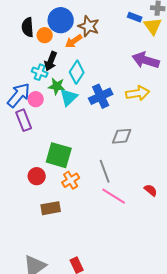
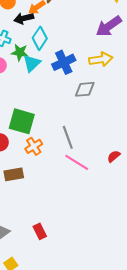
purple arrow: (146, 60) -> (109, 26), turned -52
black arrow: (51, 61) -> (24, 18), moved, turned 54
gray diamond: (122, 136) -> (85, 89), moved
red semicircle: (151, 190) -> (114, 156), turned -80

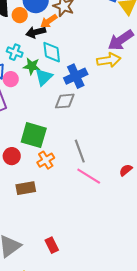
cyan diamond: (40, 38) -> (52, 52), turned -40
yellow arrow: (101, 59) -> (109, 60), moved
gray diamond: (85, 89) -> (65, 101), moved

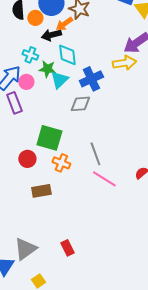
orange cross: (46, 160) -> (61, 163), turned -36

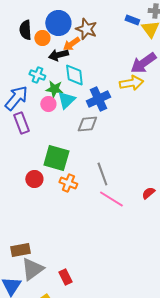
pink circle: (26, 82) -> (48, 104), moved
brown rectangle: (41, 191) -> (20, 250), moved
red rectangle: (67, 248) -> (65, 277), moved

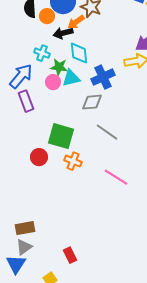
cyan triangle: (66, 100) -> (71, 78), turned 30
gray line: (102, 174) -> (107, 132), moved, turned -35
gray triangle: (32, 269) -> (24, 247), moved, size x0.7

